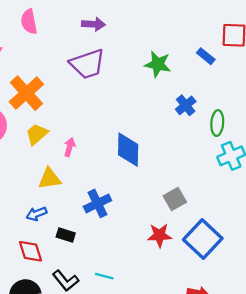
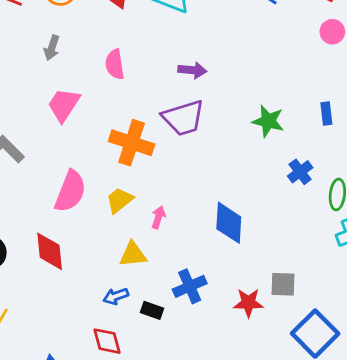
blue rectangle: (206, 56) -> (326, 113), turned 42
orange cross: (26, 93) -> (132, 143), moved, turned -32
gray square: (175, 199) -> (283, 284), turned 30
black rectangle: (66, 235) -> (152, 310), moved
red star: (159, 235) -> (248, 303), moved

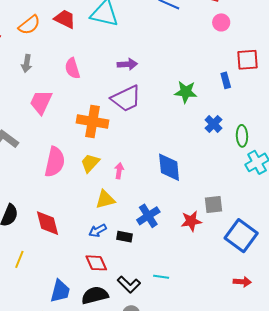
red diamond: (50, 251) -> (47, 223), moved

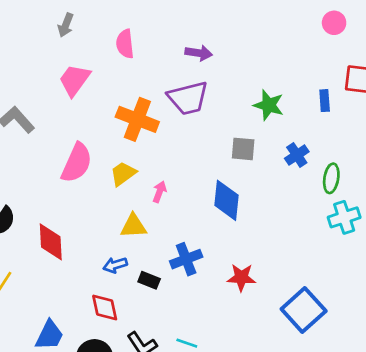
gray square: (213, 204) -> (243, 149), moved

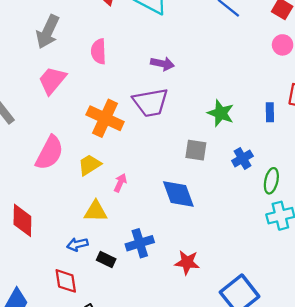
gray arrow: (66, 25) -> (48, 32), size x1.6
blue diamond: (226, 200) -> (178, 194), turned -30

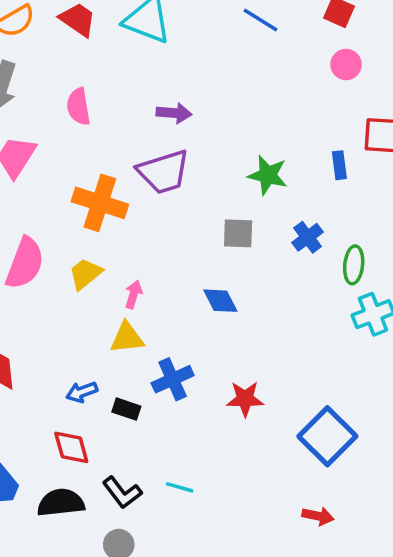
blue diamond: (178, 194) -> (220, 301), size x0.7
yellow triangle: (96, 211) -> (127, 338), moved

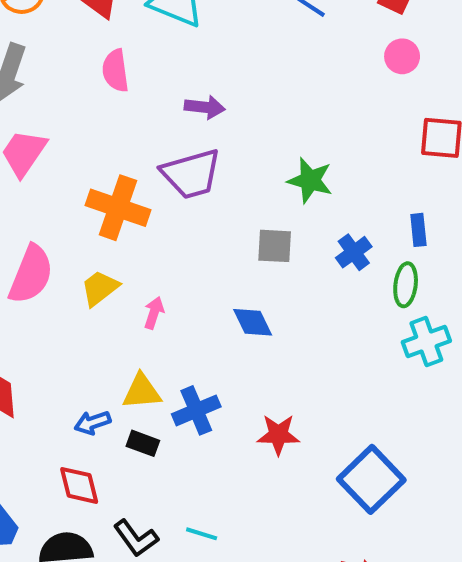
pink semicircle: (79, 107) -> (115, 71), moved
blue rectangle: (339, 165) -> (418, 230), moved
yellow triangle: (127, 338) -> (142, 392), moved

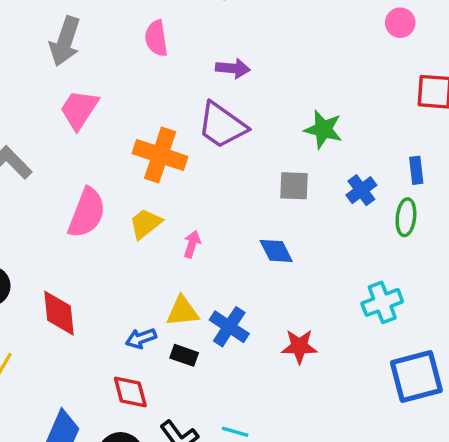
purple trapezoid: (191, 174) -> (222, 125), turned 52
cyan cross: (426, 341) -> (382, 302), moved
blue cross: (196, 410) -> (229, 327), turned -33
blue square: (371, 479) -> (416, 376), moved, turned 30

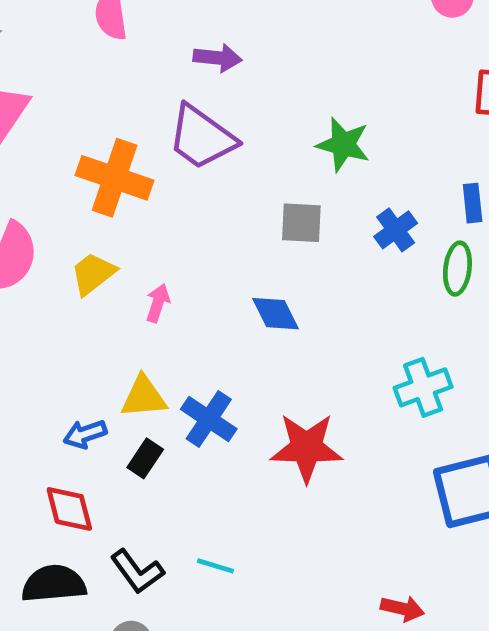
red star: (299, 346) -> (307, 448), size x1.4
black rectangle: (184, 355) -> (145, 458), turned -76

